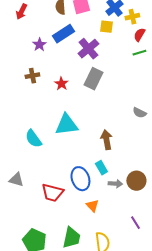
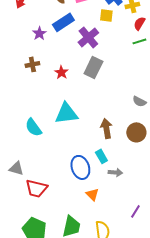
brown circle: (136, 181) -> (136, 132), moved
red trapezoid: (52, 193) -> (36, 188), moved
purple line: (135, 223) -> (135, 211), turned 64

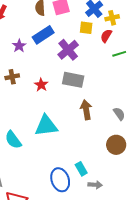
red semicircle: (139, 23) -> (106, 36), moved
gray rectangle: (93, 67) -> (73, 80), turned 75
gray semicircle: (139, 101) -> (119, 114), turned -152
brown arrow: (106, 128) -> (86, 110), moved

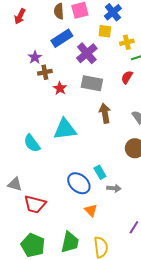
yellow cross: (112, 18) -> (127, 42), moved
red semicircle: (106, 36) -> (127, 77), moved
purple star: (19, 46) -> (35, 57), moved
brown cross: (12, 77) -> (45, 72), moved
blue ellipse: (60, 180) -> (79, 183), turned -30

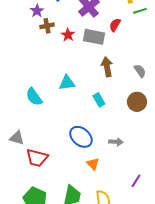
red semicircle: (127, 77) -> (115, 25), moved
red star: (60, 88) -> (68, 35), moved
cyan triangle: (65, 129) -> (67, 83), size x0.7
cyan rectangle: (100, 172) -> (99, 100), moved

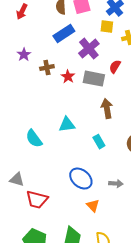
purple star: (37, 11) -> (24, 55), moved

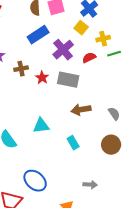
yellow square: (107, 27) -> (81, 28), turned 32
red semicircle: (115, 67) -> (89, 58), moved, turned 32
brown arrow: (107, 109) -> (81, 110), turned -90
blue ellipse: (81, 179) -> (35, 181), moved

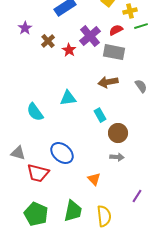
purple cross: (63, 50) -> (90, 36), moved
brown cross: (21, 69) -> (48, 41), turned -32
gray rectangle: (68, 80) -> (114, 52), moved
brown circle: (111, 145) -> (118, 133), moved

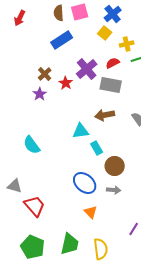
purple star: (25, 28) -> (40, 94), moved
cyan triangle: (68, 98) -> (81, 131), moved
blue ellipse: (62, 153) -> (85, 183), moved
red trapezoid: (38, 173) -> (35, 206), turned -145

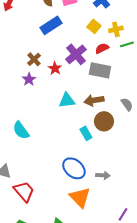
yellow square: (105, 33) -> (94, 26), moved
cyan triangle: (81, 131) -> (67, 100), moved
brown circle: (115, 166) -> (104, 121), moved
orange triangle: (91, 212) -> (80, 197), size x1.6

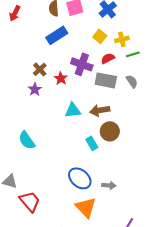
purple cross: (76, 54) -> (82, 64), turned -30
gray semicircle: (127, 104) -> (132, 81), moved

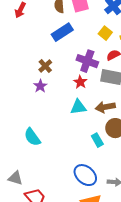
red star: (61, 78) -> (80, 82), moved

